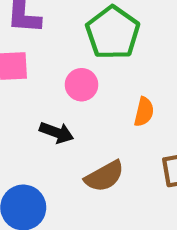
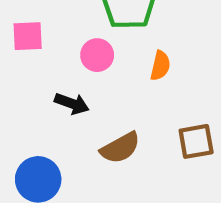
orange semicircle: (144, 112) -> (160, 66), moved

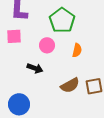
brown semicircle: (120, 148) -> (70, 85), moved

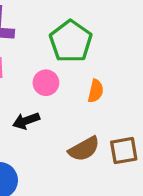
black arrow: (35, 68) -> (26, 121), turned 140

